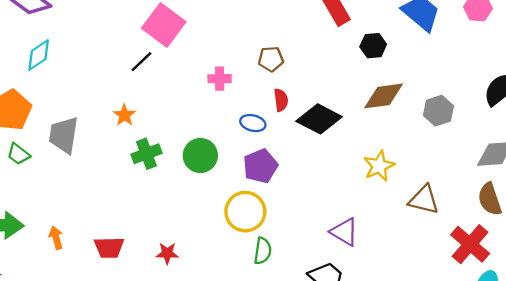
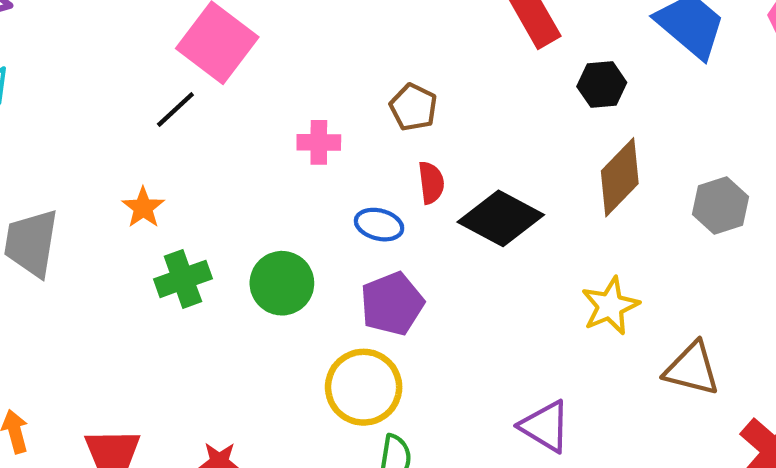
brown pentagon: (271, 59) -> (413, 107), turned 30
brown diamond: (384, 96) -> (620, 177), turned -39

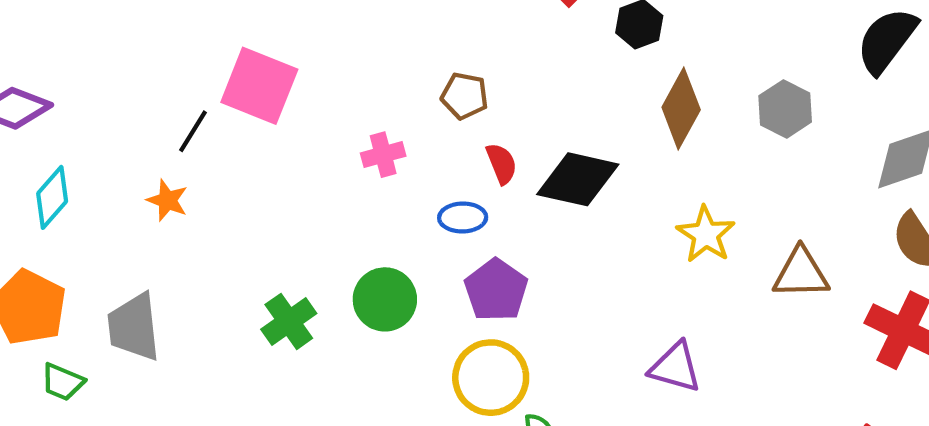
black line: (175, 110) -> (193, 131), moved
orange star: (143, 208) -> (167, 200), moved

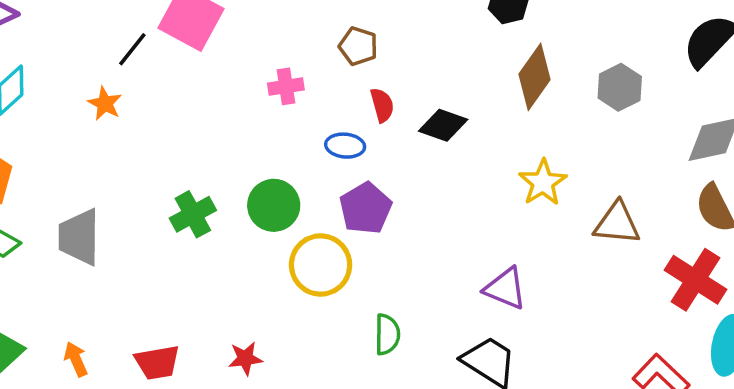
black diamond: (578, 179) -> (443, 125), size x0.7
gray trapezoid: (134, 327) -> (79, 237), moved
yellow circle: (491, 378) -> (321, 265), moved

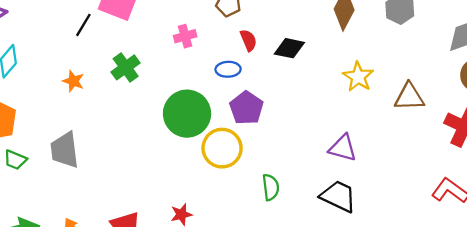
orange star: (105, 104) -> (73, 81), moved
green circle: (274, 205) -> (187, 114), size x1.4
green cross: (193, 214) -> (126, 67), moved

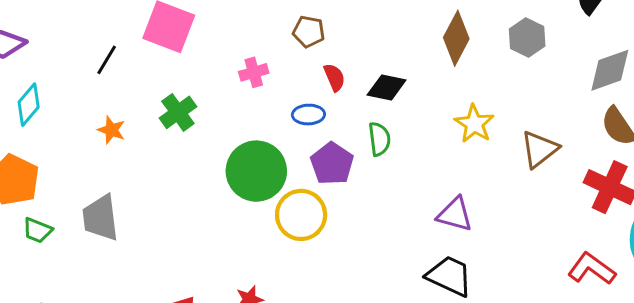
black line: (83, 25) -> (107, 60), moved
brown triangle: (409, 97) -> (539, 149), turned -36
green semicircle: (271, 187) -> (379, 139), moved

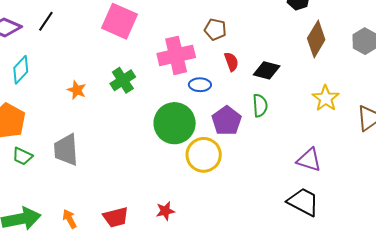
black line: (107, 60) -> (46, 21), moved
pink cross: (254, 72) -> (176, 55), size x1.8
blue ellipse: (308, 115) -> (200, 85), moved

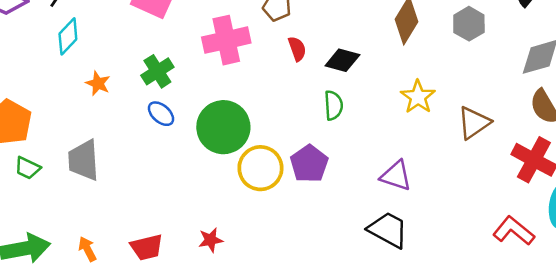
cyan diamond: (21, 70) -> (68, 36), moved
blue ellipse: (200, 85) -> (161, 114), moved, turned 40
purple pentagon: (227, 121) -> (309, 164), moved

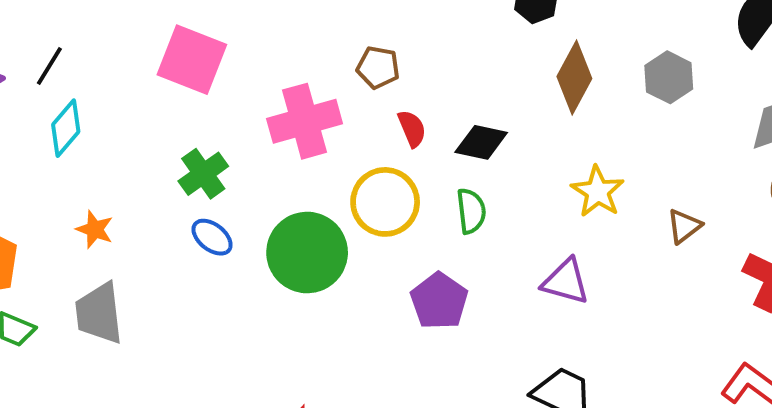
orange star: (98, 83) -> (95, 229), moved
brown triangle: (474, 123) -> (684, 226), size x0.7
yellow circle: (260, 168) -> (385, 202), moved
purple triangle: (396, 176) -> (566, 282), moved

